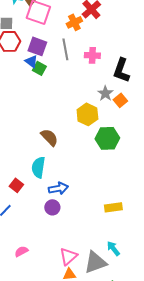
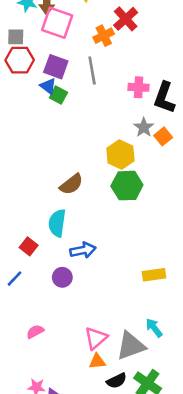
pink cross: (92, 55) -> (139, 87), moved
brown semicircle: (49, 137) -> (71, 184), turned 96
green hexagon: (107, 138) -> (127, 186), moved
purple circle: (52, 207) -> (62, 277), moved

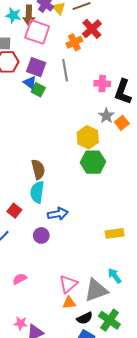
brown semicircle: (71, 184) -> (38, 169), moved, turned -66

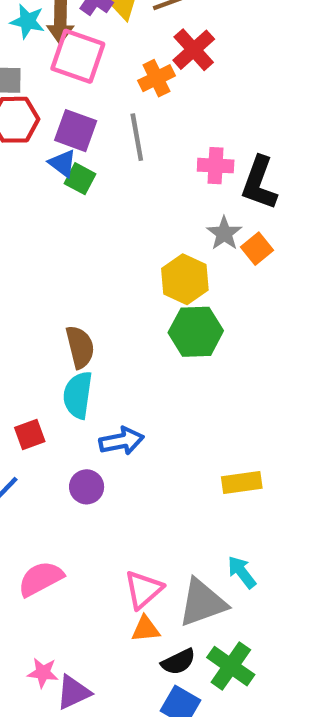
red square: (14, 211) -> (30, 434), turned 32
pink semicircle: (20, 279) -> (41, 579), size x1.5

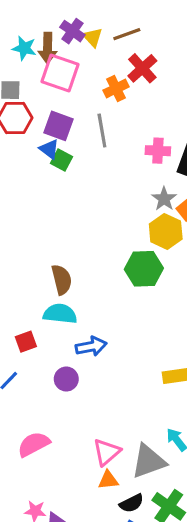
yellow hexagon: (185, 279) -> (166, 231), moved
cyan semicircle: (78, 395) -> (60, 314), turned 88

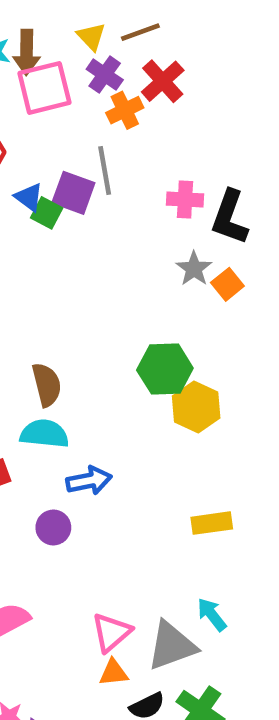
purple cross: (72, 31) -> (105, 75), moved
pink square: (60, 73) -> (44, 88), turned -33
purple square: (58, 126) -> (73, 193), moved
yellow hexagon: (166, 231) -> (196, 407), moved

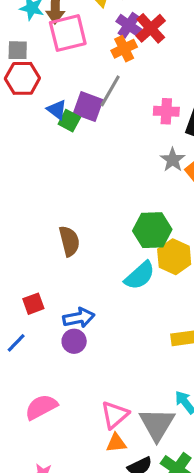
purple cross: (105, 75) -> (129, 25), moved
gray line: (105, 170) -> (110, 91), turned 40
cyan semicircle: (44, 434) -> (140, 276), moved, turned 132
blue arrow: (89, 481) -> (79, 318), moved
gray triangle: (172, 646) -> (157, 424), turned -39

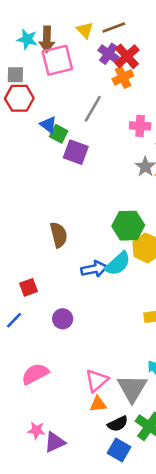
orange cross: (124, 49) -> (123, 77), moved
purple square: (88, 107) -> (76, 152), moved
blue arrow: (79, 318) -> (94, 269), moved

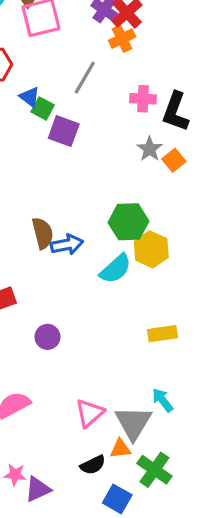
blue arrow: (94, 269) -> (67, 245), moved
orange triangle: (98, 404) -> (120, 449), moved
black semicircle: (118, 424) -> (93, 465), moved

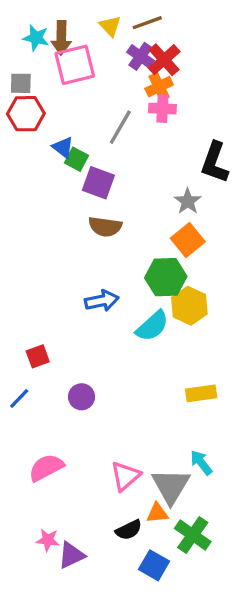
pink cross: (143, 99) -> (162, 109), moved
orange square: (174, 160) -> (188, 240), moved, size x1.4
brown semicircle: (43, 233) -> (105, 227), moved, turned 112

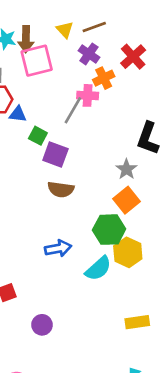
red cross: (164, 60) -> (133, 57), moved
pink cross: (162, 109) -> (88, 95), moved
blue triangle: (63, 147) -> (18, 114), moved, turned -30

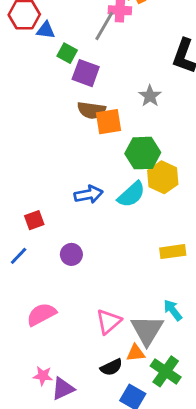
gray star: (126, 169) -> (150, 96), moved
orange square: (126, 200) -> (109, 122), moved, turned 30
blue arrow: (58, 248) -> (89, 194), moved

